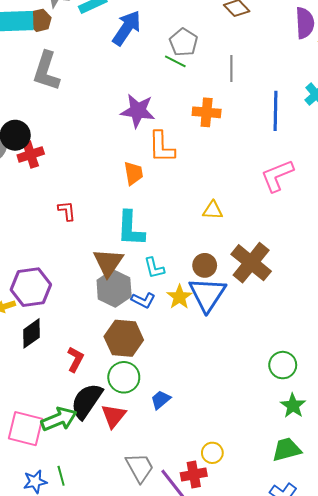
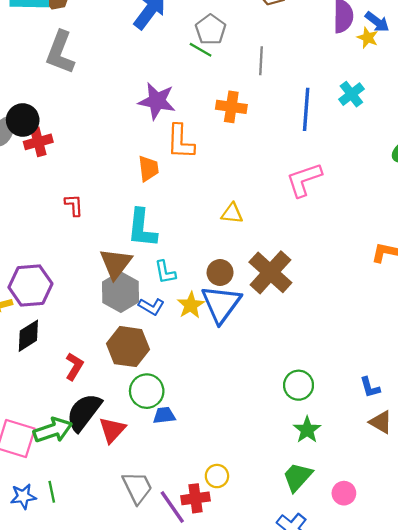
green circle: (124, 377) -> (147, 391), moved
blue trapezoid: (161, 400) -> (164, 415), turned 30
green trapezoid: (287, 450) -> (298, 477), turned -36

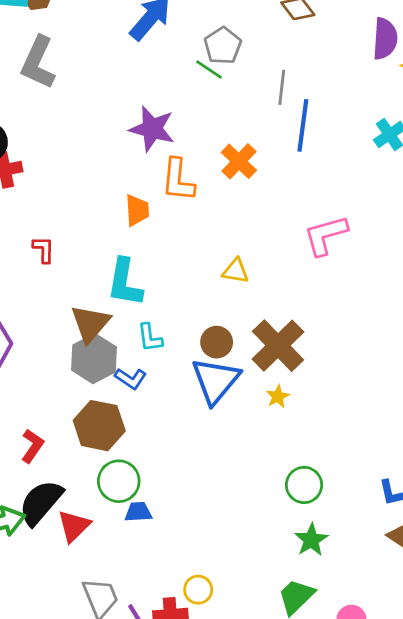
orange cross: (231, 107) -> (239, 161), moved, turned 32
blue line: (306, 109) -> (303, 125), moved
yellow star: (191, 305) -> (278, 397), moved, size x0.7

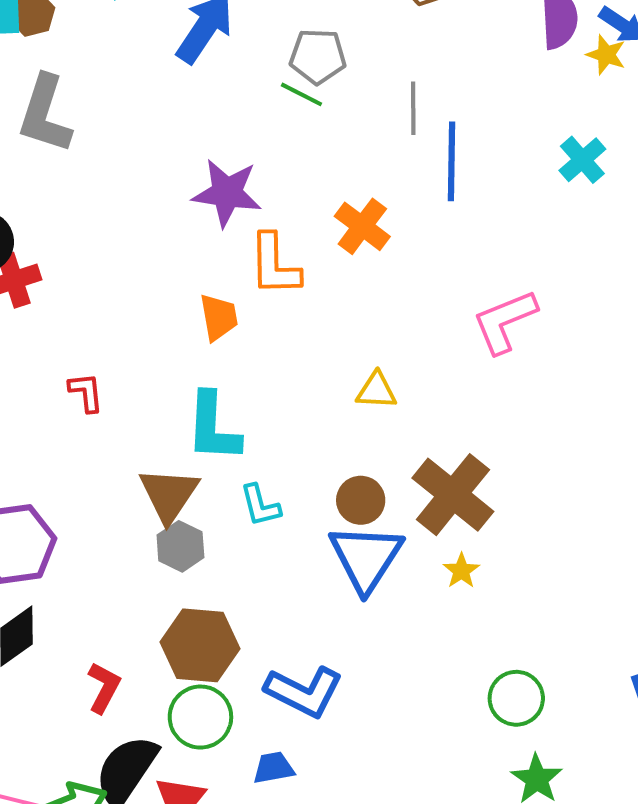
gray pentagon: (223, 46) -> (318, 56), turned -30
gray hexagon: (94, 359) -> (180, 546), size x0.7
blue L-shape: (131, 379) -> (304, 692), moved, size x1.6
green circle: (119, 481) -> (200, 717), moved

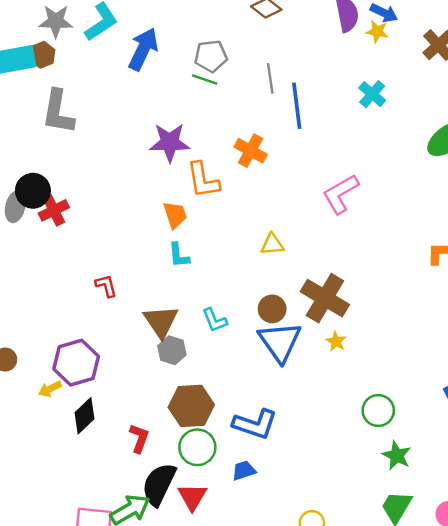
red L-shape: (86, 392) -> (106, 286), moved
cyan L-shape: (213, 427) -> (179, 255), moved, size x0.6

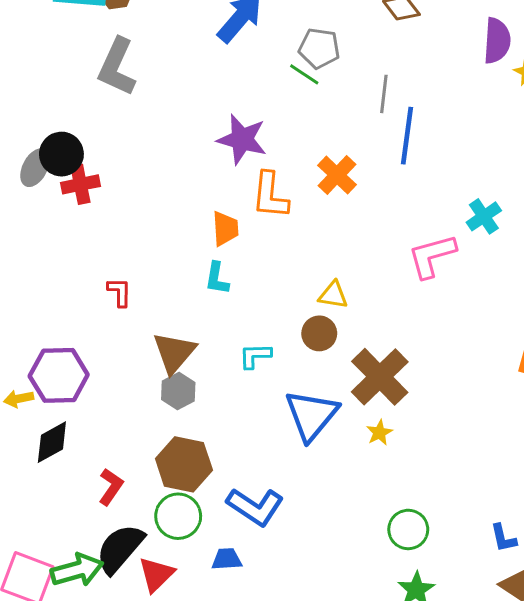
cyan cross: (372, 94) -> (484, 216), moved
brown circle: (272, 309) -> (319, 333), moved
cyan L-shape: (215, 320) -> (255, 356), moved, turned 96

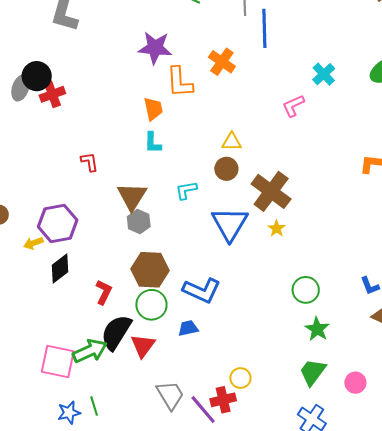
pink L-shape: (432, 256) -> (293, 106), size x0.7

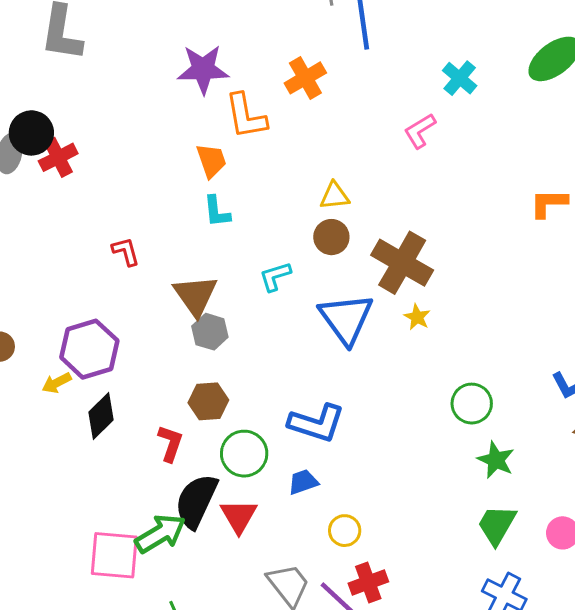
orange cross: (222, 62) -> (305, 78), turned 32
brown hexagon: (150, 270) -> (208, 401), moved, size x0.7
yellow circle: (240, 378) -> (345, 531), moved

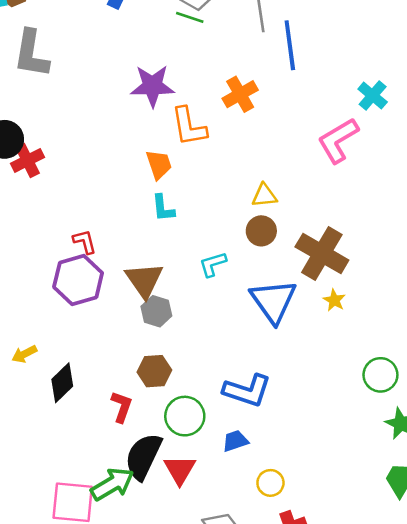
pink L-shape: (420, 131) -> (338, 140), size x1.5
purple hexagon: (89, 349) -> (78, 280), moved

